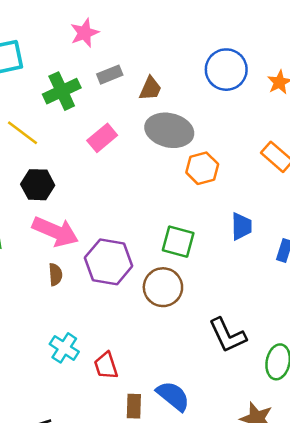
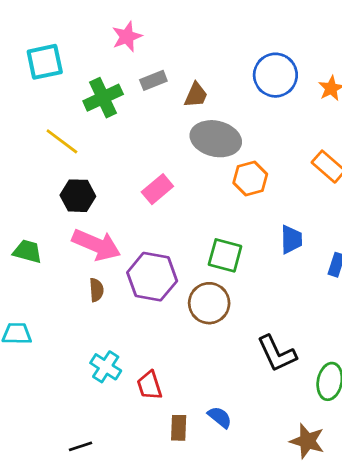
pink rectangle: (102, 138) -> (157, 189), moved
blue semicircle: (173, 396) -> (220, 417), size x0.7

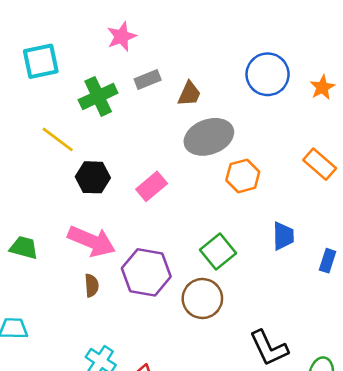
gray ellipse: (216, 139) -> (209, 137), turned -33
black hexagon: (78, 196) -> (93, 177), moved
green square: (225, 255) -> (218, 252), turned 36

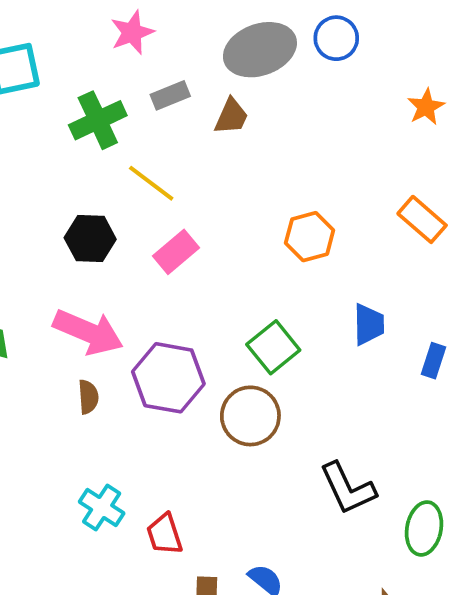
blue circle: (268, 74) -> (336, 38), moved, size x0.7
gray ellipse: (209, 137) -> (260, 50), moved
yellow line: (58, 139) -> (151, 183), moved

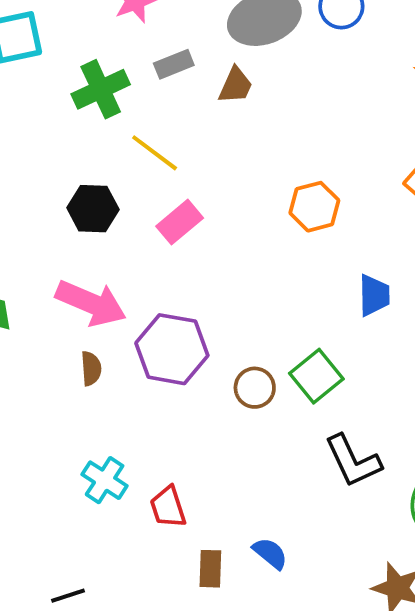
green square: (273, 347) -> (316, 376), moved
brown circle: (250, 416) -> (255, 388), size x0.7

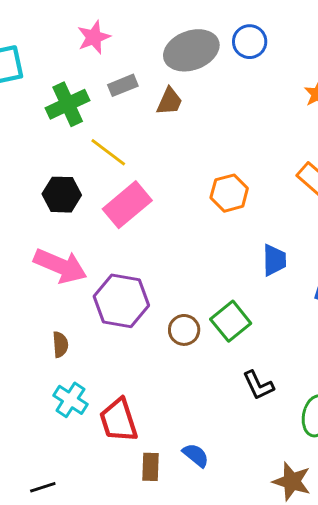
pink rectangle: (180, 222) -> (127, 205), size x1.4
brown semicircle: (91, 368) -> (60, 345), moved
black L-shape: (353, 461) -> (258, 385), size x0.7
red trapezoid: (168, 507) -> (119, 420), size x1.4

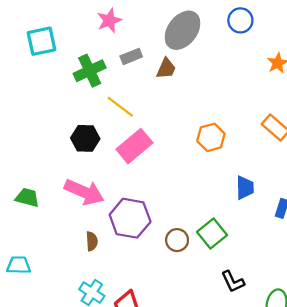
blue circle: (250, 42) -> (240, 20), moved
gray ellipse: (191, 50) -> (183, 30), turned -33
brown semicircle: (60, 345) -> (92, 241), moved

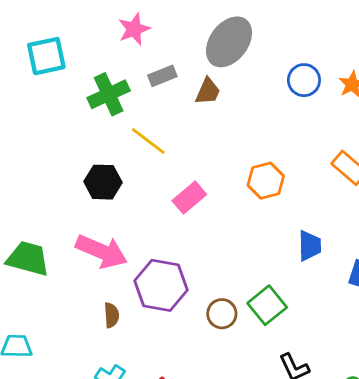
blue circle: (240, 20) -> (304, 80), moved
pink rectangle: (134, 146) -> (189, 198), moved, size x0.7
green trapezoid: (27, 197) -> (28, 258), size x1.4

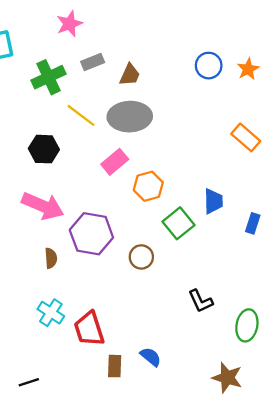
gray ellipse: (229, 42) -> (130, 117), moved, turned 51
orange hexagon: (266, 181) -> (148, 186), moved
green square: (267, 305) -> (178, 223), moved

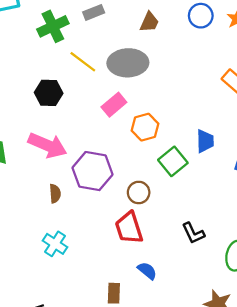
brown trapezoid: (130, 75) -> (149, 22), moved
red trapezoid: (89, 329) -> (129, 228), moved
blue semicircle: (151, 357) -> (147, 271), moved

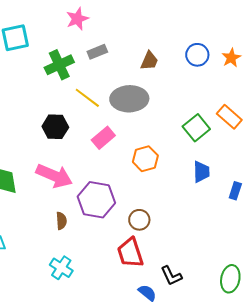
pink rectangle: (114, 105) -> (103, 138), moved
green square: (173, 161) -> (196, 128), moved
black L-shape: (193, 233) -> (171, 276), moved

